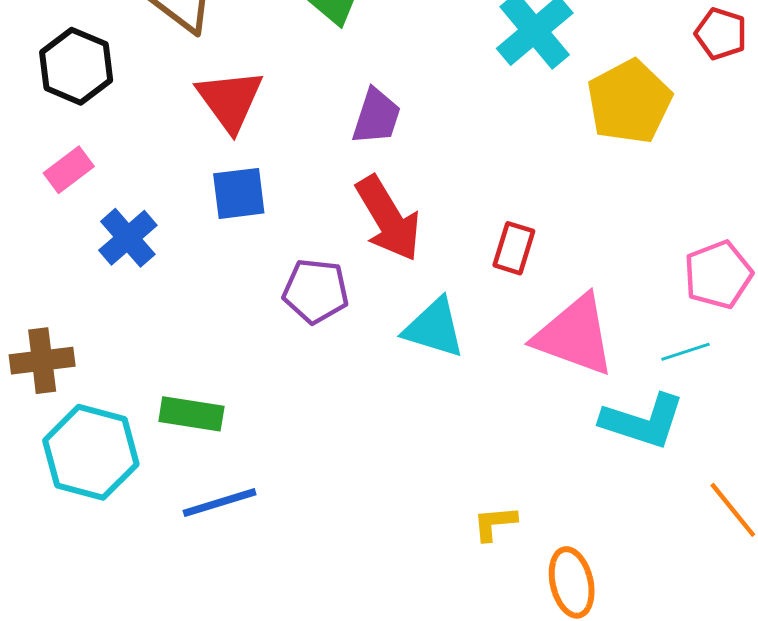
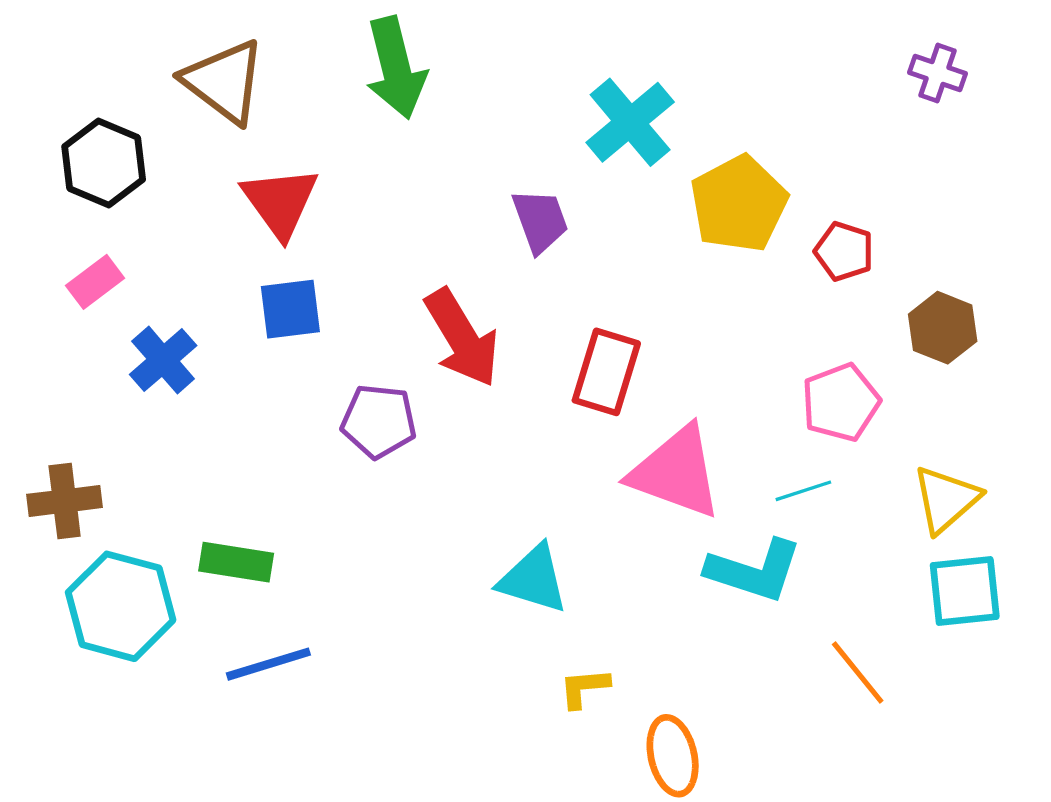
red pentagon: (721, 34) -> (844, 251), moved
purple trapezoid: (376, 117) -> (540, 221), moved, turned -38
red rectangle: (514, 248) -> (606, 372), size x1.4
cyan triangle: (434, 328) -> (533, 579), moved

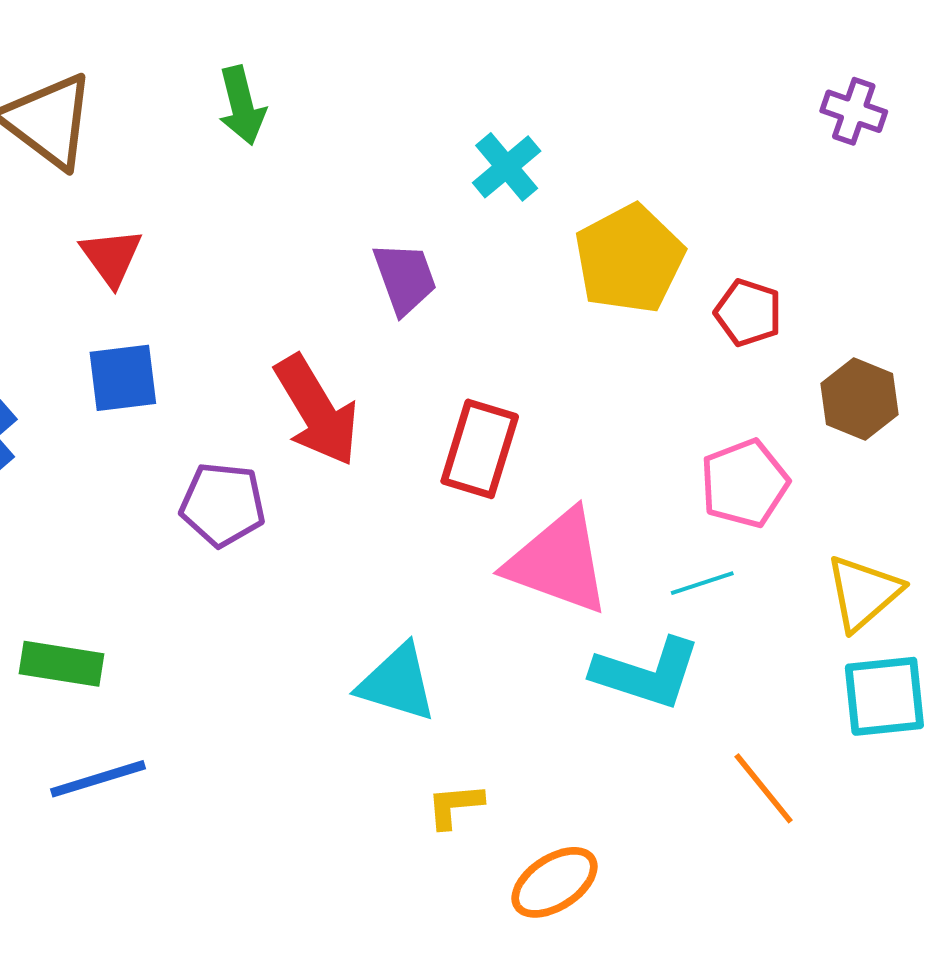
green arrow: (396, 68) -> (242, 106), size x0.7
cyan cross: (630, 122) -> (507, 167), size x0.7
red triangle: (280, 202) -> (111, 257), size x0.7
orange ellipse: (673, 756) -> (555, 882), turned 70

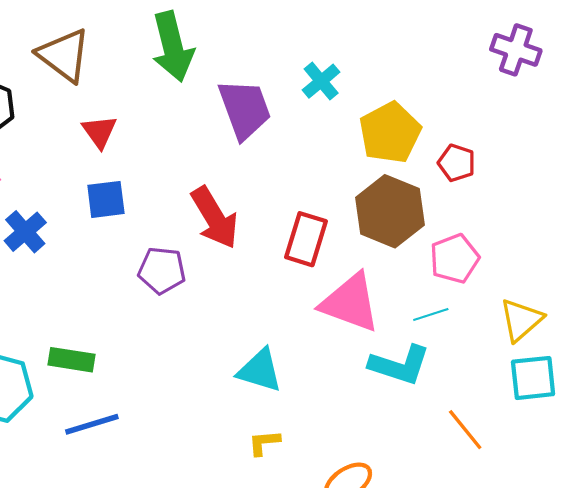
green arrow: (242, 106) -> (173, 47), size x1.6
purple cross: (854, 111) -> (516, 50), size x1.4
purple trapezoid: (405, 278) -> (245, 109), moved, size x1.5
brown hexagon: (859, 399) -> (390, 211), moved, size x1.6
yellow L-shape: (455, 806) -> (264, 443), moved

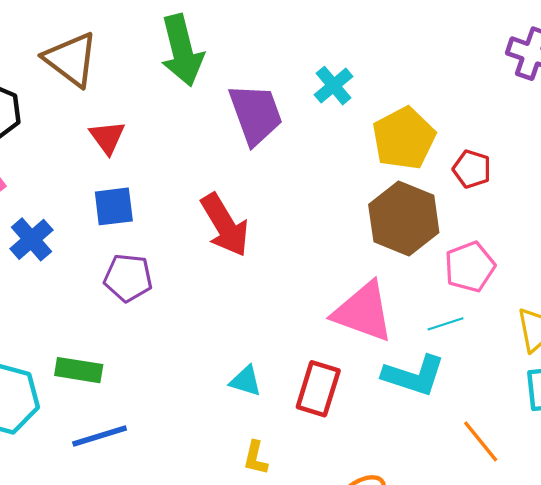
red rectangle: (306, 239) -> (318, 389), moved
purple pentagon: (162, 270) -> (128, 278), moved
cyan triangle: (260, 370) -> (246, 381), moved, size x0.7
yellow L-shape: (264, 443) -> (256, 458), moved, turned -72

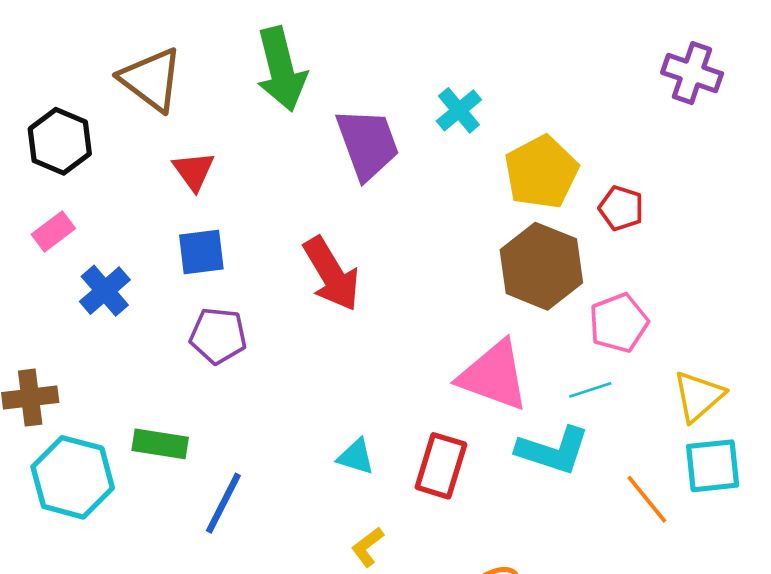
blue line: (100, 436) -> (223, 503), moved, turned -46
orange line: (481, 441) -> (647, 499), moved
yellow L-shape: (256, 458) -> (368, 547), turned 40

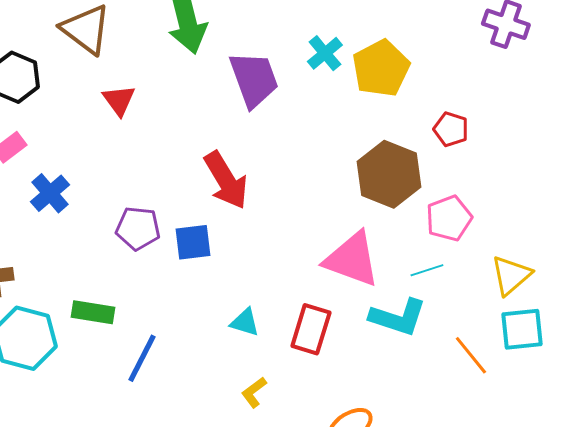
yellow pentagon: (541, 172) -> (381, 68), moved
blue square: (201, 252) -> (193, 242), moved

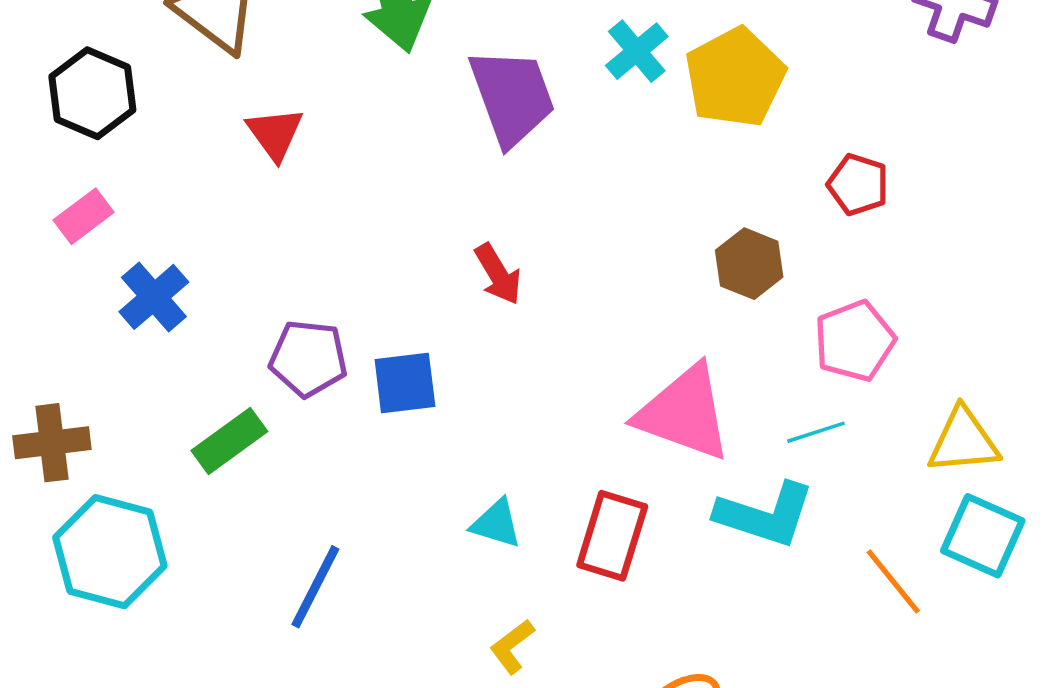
brown hexagon: (389, 174) -> (749, 264), size x0.6
red arrow: (226, 180) -> (498, 274), moved, size x0.6
yellow triangle: (511, 275) -> (963, 441), turned 36
green rectangle: (93, 312) -> (229, 441), moved, turned -45
cyan square: (522, 329) -> (983, 536), turned 30

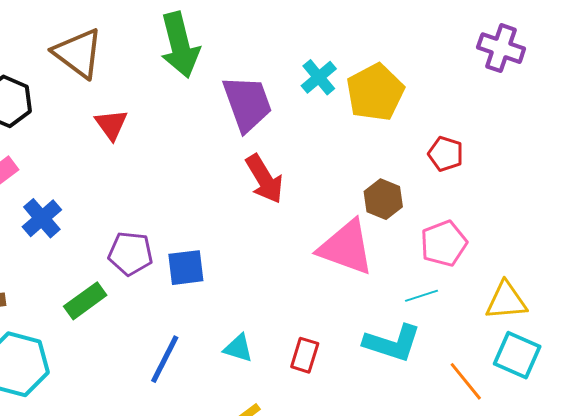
red arrow: (498, 274) -> (264, 179), moved, size x1.4
pink triangle: (684, 413) -> (346, 247), moved
red rectangle: (612, 536) -> (305, 355), size x0.7
blue line: (315, 587) -> (165, 359), moved

